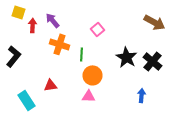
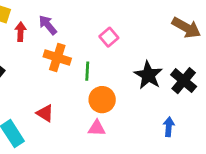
red triangle: (50, 85) -> (45, 113), turned 40

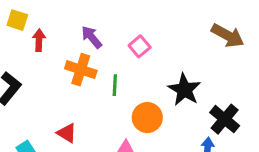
purple arrow: (48, 25) -> (92, 37), moved
black cross: (184, 81) -> (225, 119), moved
orange circle: (102, 100) -> (147, 118), moved

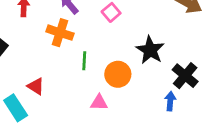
green line: (115, 85) -> (84, 61), moved
red triangle: (67, 133) -> (36, 86), moved

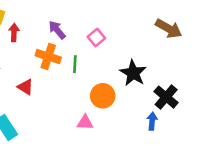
green line: (84, 61) -> (75, 64), moved
red triangle: (36, 86) -> (25, 87), moved

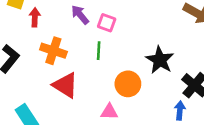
pink square: (96, 37) -> (107, 23), moved, turned -30
orange cross: (48, 57) -> (53, 51), moved
red triangle: (25, 87) -> (65, 85), moved, size x1.5

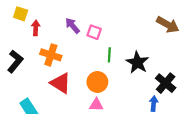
green line: (99, 51) -> (109, 55), moved
orange circle: (128, 84) -> (97, 82), moved

